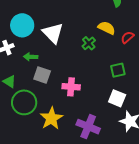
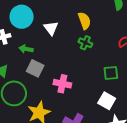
yellow semicircle: (107, 28) -> (84, 21), moved, turned 36
white triangle: (53, 33) -> (51, 28), size x0.7
green cross: (89, 43) -> (85, 43), turned -32

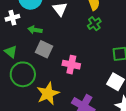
green cross: (85, 43) -> (94, 24), turned 32

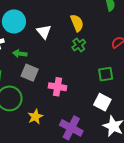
yellow star: (48, 94) -> (35, 117), size x0.7

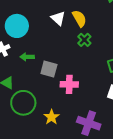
white triangle: (44, 32) -> (58, 18), moved
gray square: (30, 73) -> (49, 69), moved

